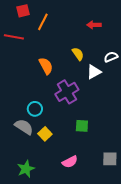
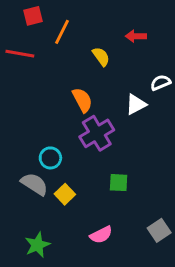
yellow semicircle: (78, 54) -> (101, 57), moved
orange semicircle: (46, 66) -> (82, 100), moved
gray square: (110, 159) -> (159, 230), turned -35

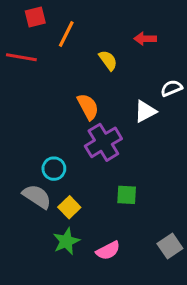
green star: (37, 245) -> (66, 241), moved

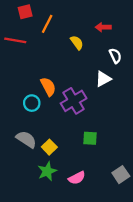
white semicircle: (171, 88) -> (115, 56), moved, turned 88
orange semicircle: (88, 107) -> (48, 87), moved
cyan circle: (54, 169) -> (32, 103), moved

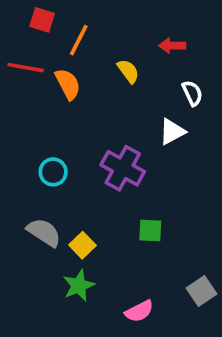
red square: (25, 12) -> (42, 20), turned 32
orange semicircle: (48, 87) -> (68, 84), moved
purple cross: (74, 101) -> (123, 168), turned -30
pink semicircle: (77, 178) -> (139, 311), moved

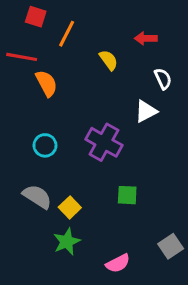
orange semicircle: (68, 84) -> (47, 83), moved

